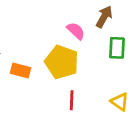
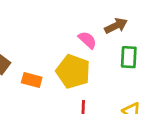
brown arrow: (104, 17) -> (116, 26), turned 35

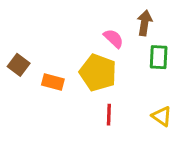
brown arrow: (116, 26) -> (145, 23), turned -55

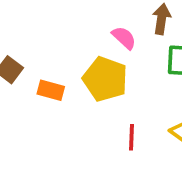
red line: (109, 115) -> (132, 137), moved

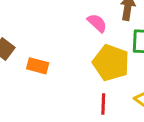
yellow pentagon: (105, 79) -> (111, 63), moved

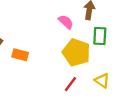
red line: (103, 104) -> (70, 84), turned 35

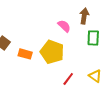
yellow pentagon: (76, 52) -> (52, 52), moved

